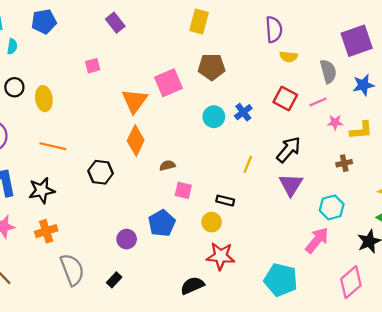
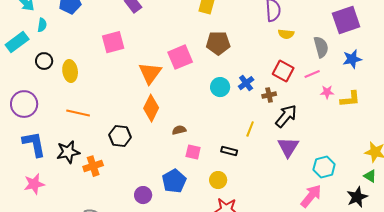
pink square: (93, 66) -> (113, 42), size x1.6
brown cross: (344, 163) -> (269, 95), moved
black rectangle: (225, 201) -> (229, 151), moved
orange cross: (46, 231) -> (93, 166), moved

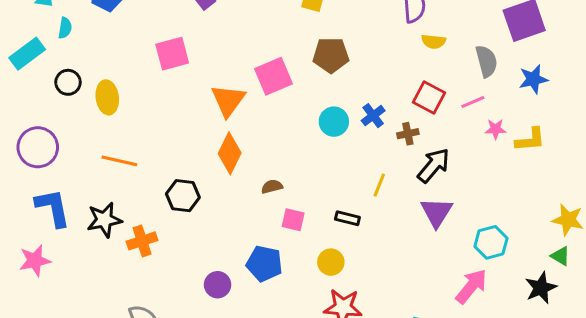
blue pentagon: (174, 181) -> (264, 264), turned -30
pink star: (34, 184) -> (35, 261), moved

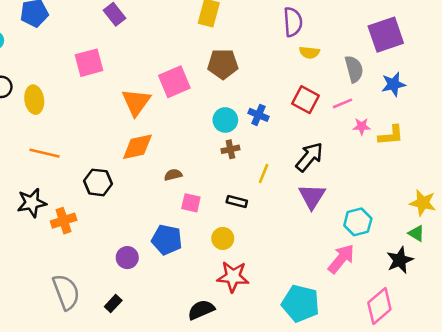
blue cross: (373, 116) -> (258, 115), turned -30
brown cross: (408, 134) -> (230, 149), moved
orange diamond: (230, 153) -> (137, 147), turned 52

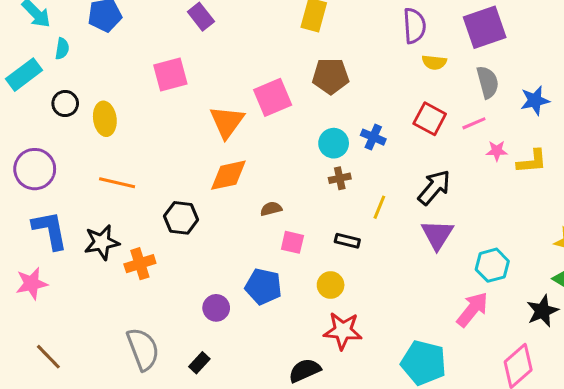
purple square: (386, 35) -> (485, 27), moved

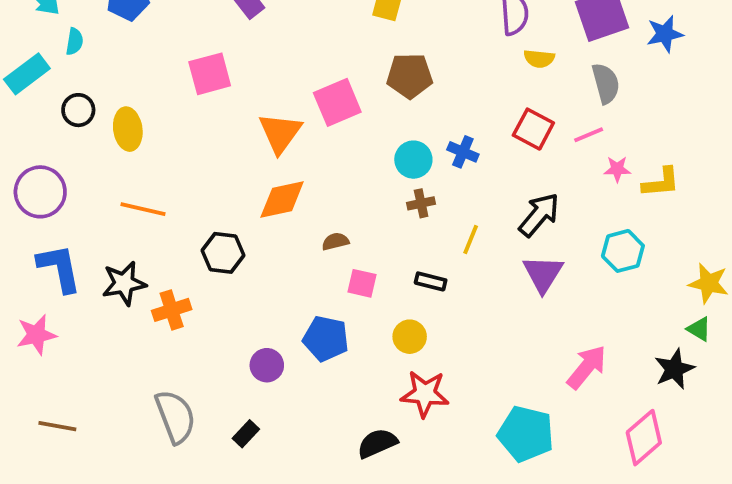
blue star: (535, 100) -> (665, 34), moved
cyan hexagon: (492, 265) -> (623, 251), moved
brown line: (48, 357) -> (57, 426), turned -36

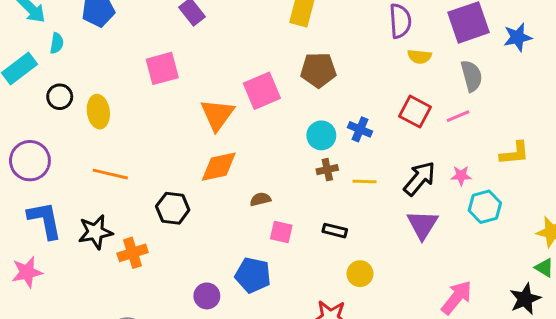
pink star: (617, 169) -> (461, 176), moved
yellow line: (471, 240) -> (364, 181), moved, turned 70
yellow circle: (410, 337) -> (360, 274), moved

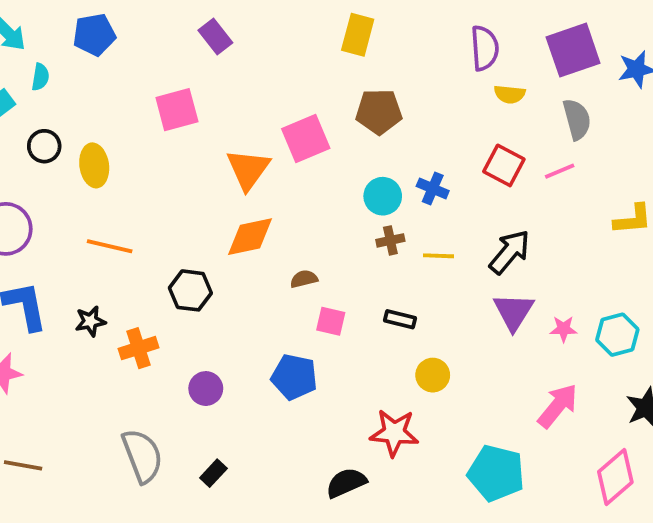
pink star: (461, 176) -> (563, 329), moved
cyan hexagon: (485, 207) -> (617, 335), moved
black star: (95, 232) -> (90, 321), size x0.7
purple circle: (207, 296) -> (206, 389), moved

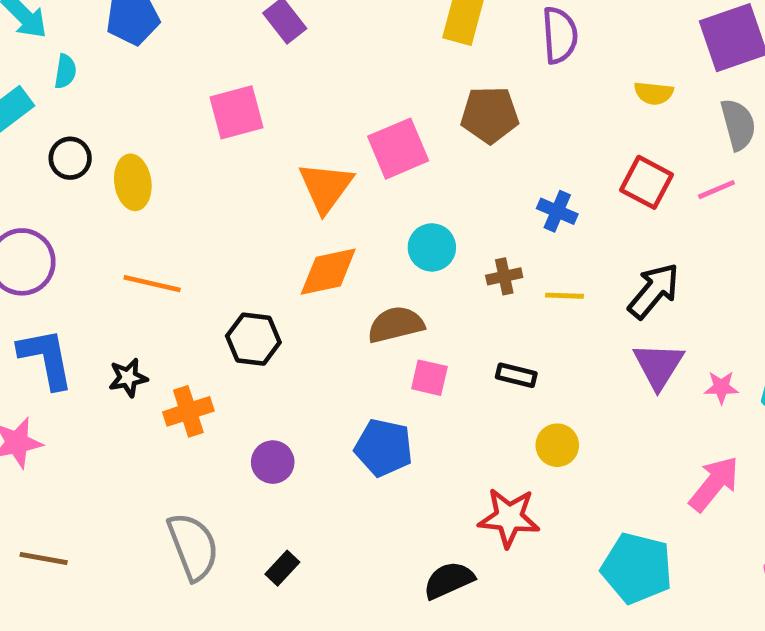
purple semicircle: (485, 48) -> (560, 35), moved
cyan circle: (383, 196) -> (432, 247), moved
brown semicircle: (304, 279) -> (396, 325), size x1.6

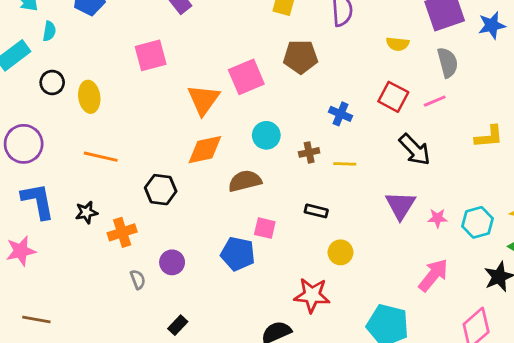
black arrow: (654, 291) -> (415, 150), moved, turned 96
pink square: (429, 378) -> (265, 228), moved
gray semicircle: (193, 546) -> (138, 279), moved, size x0.5

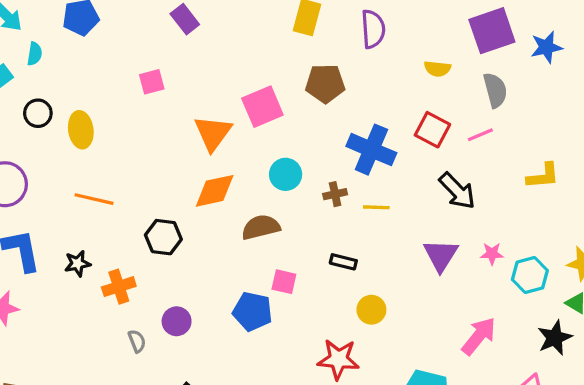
pink square: (151, 55) -> (152, 82), size x0.7
blue cross: (340, 114) -> (371, 150), size x1.8
pink star: (438, 218) -> (492, 254), moved

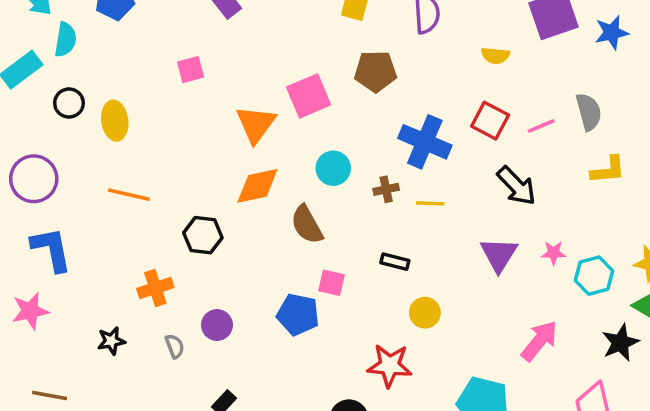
cyan semicircle: (35, 54) -> (65, 40), size x1.4
gray semicircle: (495, 90) -> (589, 112), moved
brown semicircle: (261, 227) -> (307, 225), turned -105
black star: (78, 263) -> (111, 341), moved

